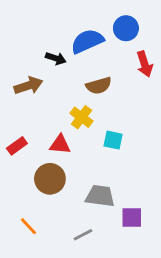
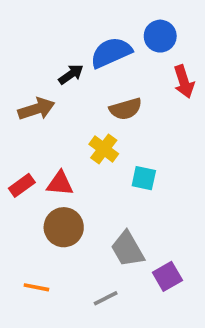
black arrow: (56, 58) -> (71, 74), turned -54
red triangle: (60, 144) -> (60, 184), moved
gray trapezoid: (100, 196) -> (127, 249), turned -128
purple square: (132, 218) -> (167, 276), turned -30
orange line: (28, 226) -> (36, 287), turned -36

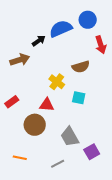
brown semicircle: (126, 109) -> (81, 67), moved
red triangle: (60, 184) -> (47, 105), moved

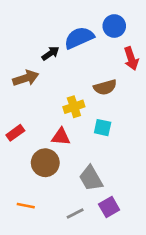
yellow cross: (57, 82) -> (74, 107), turned 35
purple square: (92, 152) -> (109, 207), moved

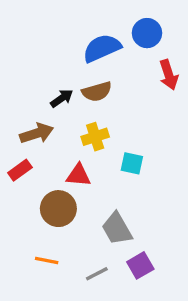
black arrow: (50, 53) -> (62, 98), moved
brown arrow: (26, 78) -> (37, 133), moved
brown semicircle: (105, 87) -> (97, 92), moved
orange line: (26, 206) -> (47, 260), moved

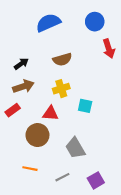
blue semicircle: (102, 48) -> (48, 23), moved
black arrow: (62, 98) -> (21, 64), moved
purple square: (140, 265) -> (96, 180), moved

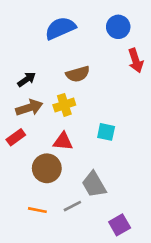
yellow cross: (61, 89) -> (64, 105), moved
gray line: (62, 177) -> (72, 206), moved

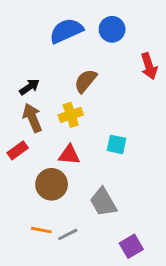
blue circle: (118, 27) -> (112, 29), moved
brown semicircle: (78, 74) -> (85, 81), turned 145
brown arrow: (29, 108) -> (32, 118), turned -95
gray line: (72, 206) -> (68, 234), moved

